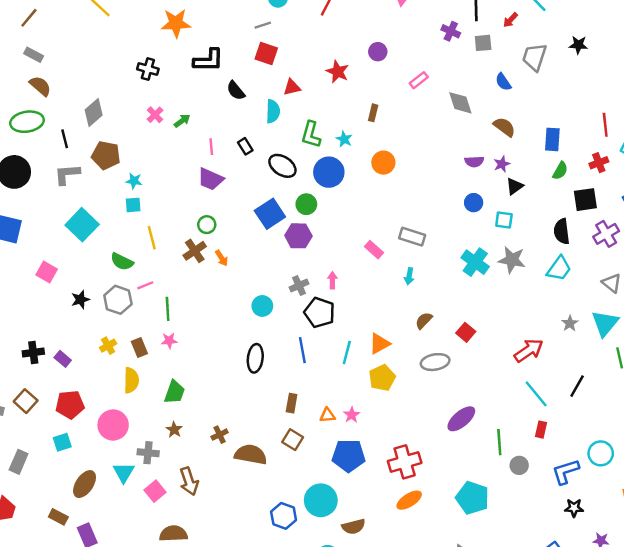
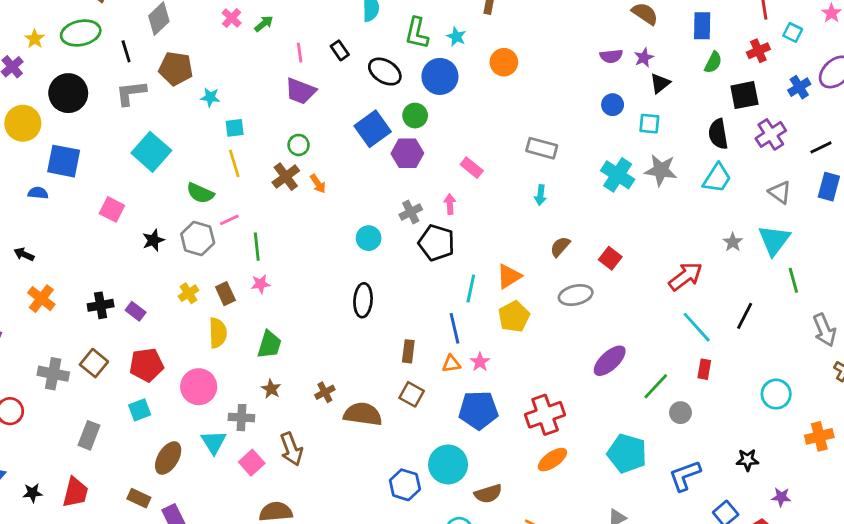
cyan square: (133, 205) -> (235, 128), moved
pink rectangle: (374, 250) -> (472, 168), moved
blue line: (302, 350) -> (454, 328), moved
green line: (499, 442) -> (656, 386), turned 50
blue L-shape: (566, 472) -> (685, 476), moved

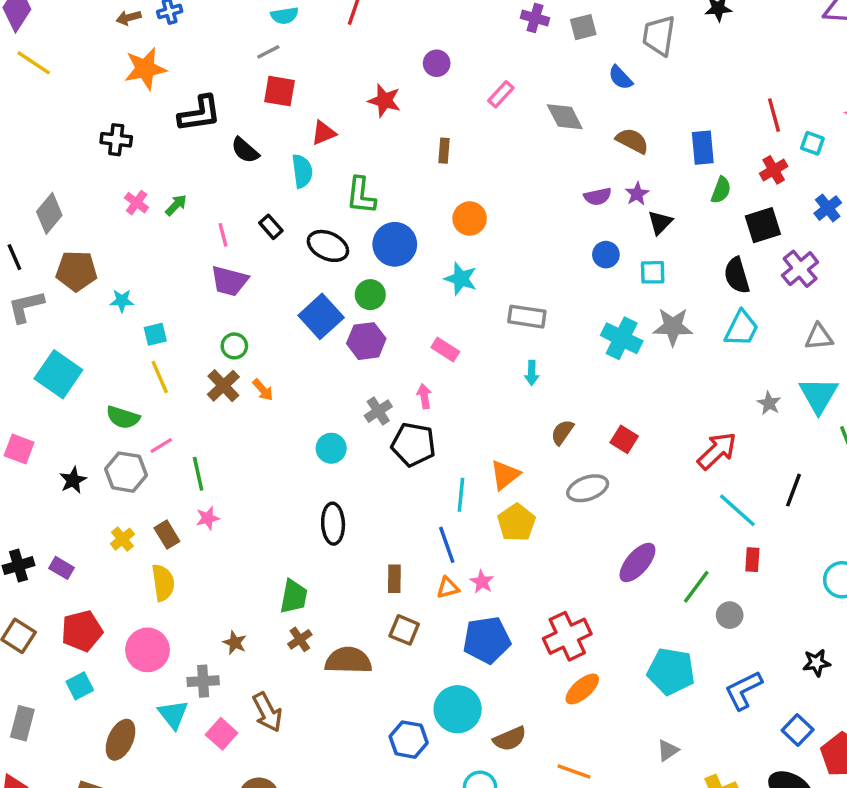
cyan star: (456, 37) -> (461, 279), moved, size x1.4
gray triangle: (780, 192) -> (819, 337), turned -35
green trapezoid: (269, 345) -> (294, 597), moved

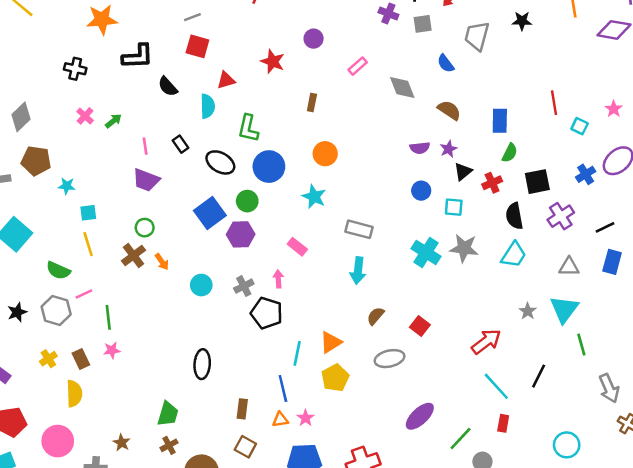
red cross: (774, 170) -> (492, 183), moved
cyan arrow: (532, 373) -> (358, 271), size x1.5
cyan circle: (331, 448) -> (201, 285), moved

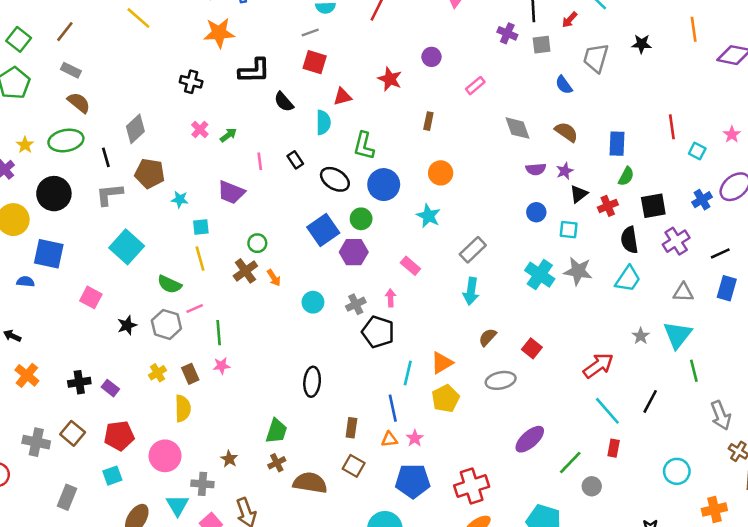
gray diamond: (402, 87) -> (517, 128), moved
purple trapezoid: (146, 180) -> (231, 192), moved
gray rectangle: (359, 229) -> (473, 250), turned -60

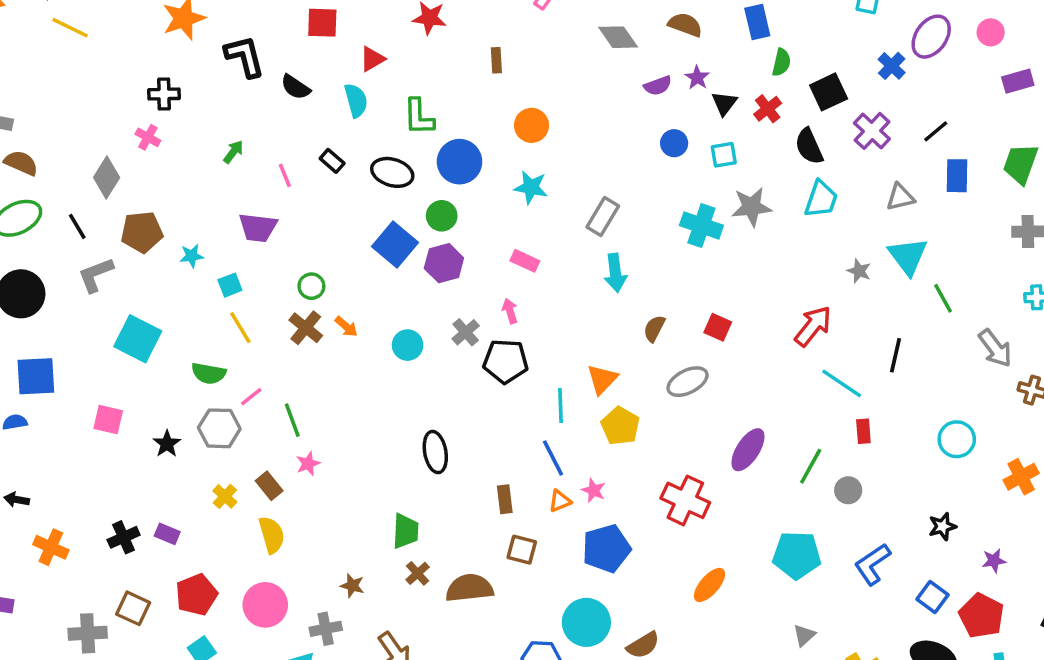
black L-shape: (254, 71) -> (245, 56), turned -88
pink cross: (200, 129) -> (148, 137), moved
red cross: (472, 486) -> (685, 500), moved, turned -32

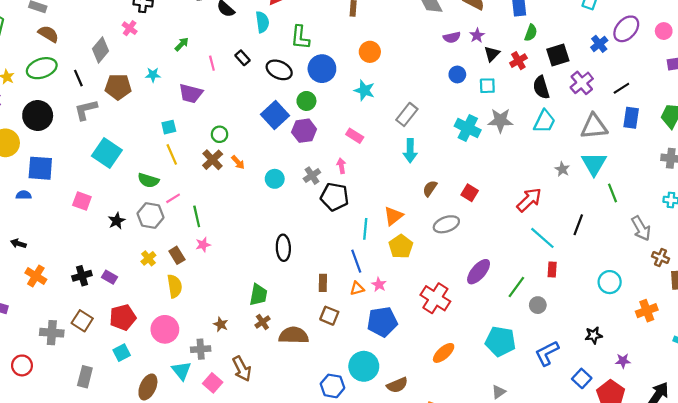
gray triangle: (900, 197) -> (594, 126), size x1.5
cyan star: (192, 256) -> (153, 75), moved

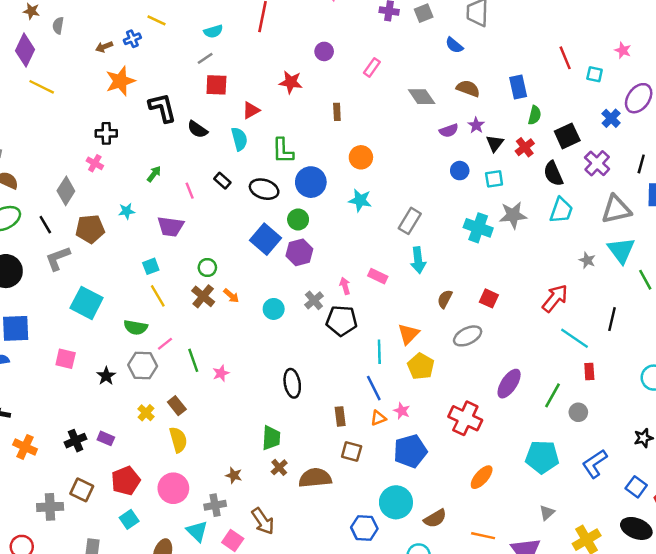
black line: (621, 88) -> (641, 164), turned -35
pink rectangle: (355, 136) -> (378, 276), moved
pink star: (203, 245) -> (221, 373), moved

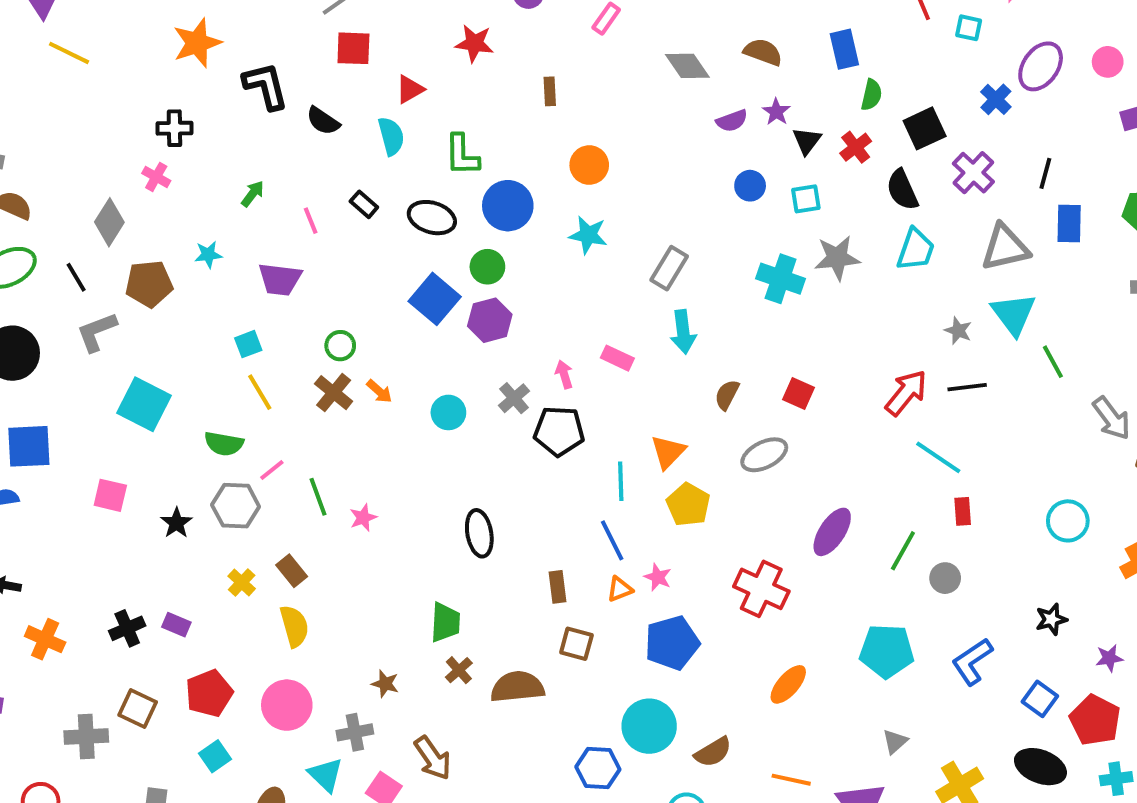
black line: (612, 319) -> (967, 387), moved, turned 70

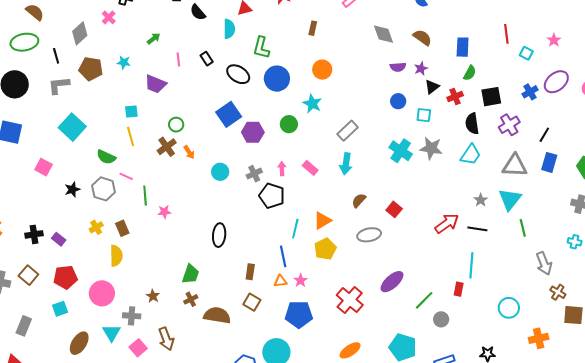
green circle: (487, 267) -> (289, 124), moved
cyan line: (938, 457) -> (471, 265), moved, turned 45
pink line: (272, 470) -> (126, 176), turned 48

